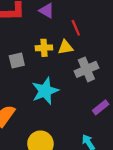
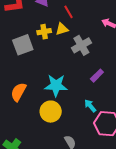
gray square: (17, 61) -> (23, 45), size x1.5
cyan star: (45, 91) -> (56, 85), moved, turned 30

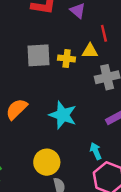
yellow cross: (44, 32) -> (67, 59), moved
yellow circle: (51, 112) -> (47, 162), moved

